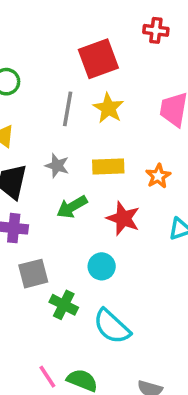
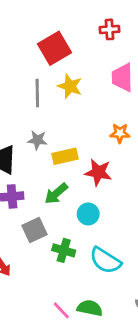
red cross: (156, 30) -> (109, 29), moved
yellow rectangle: (108, 167) -> (65, 156), moved
orange star: (158, 176) -> (120, 133), turned -30
green arrow: (72, 207) -> (56, 194), moved

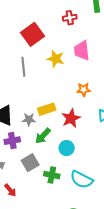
yellow star: (70, 86) -> (56, 59), moved
gray star: (37, 140) -> (29, 119), moved
red star: (98, 172) -> (71, 118), turned -30

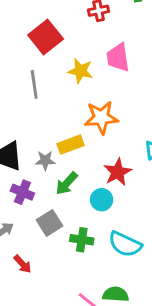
orange star: (84, 90) -> (101, 117), moved, size x1.6
red star: (71, 118) -> (118, 172), moved
purple cross: (12, 141) -> (22, 192), turned 35

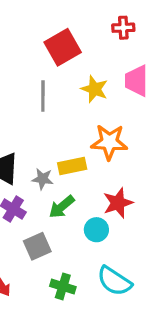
green cross: (82, 240) -> (63, 286), moved

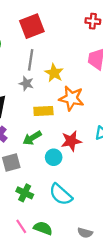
red square: (63, 47) -> (32, 26), moved
yellow star: (94, 89) -> (54, 73), moved
gray star: (43, 179) -> (26, 83), moved

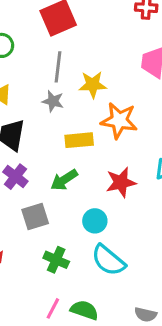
yellow star: (54, 73) -> (93, 85), turned -30
cyan circle: (54, 157) -> (95, 221), moved
pink line: (21, 226) -> (53, 308), turned 64

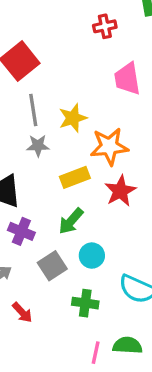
red star: (121, 182) -> (120, 191), moved
cyan circle: (95, 221) -> (92, 256), moved

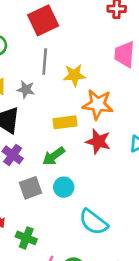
gray star: (38, 146) -> (26, 90), moved
red star: (120, 191) -> (98, 141), turned 30
green cross: (85, 303) -> (26, 238), moved

